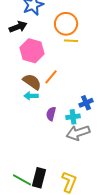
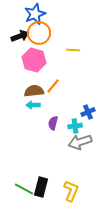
orange circle: (66, 24) -> (39, 33), moved
brown semicircle: (32, 82) -> (34, 91), turned -42

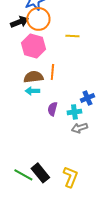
orange line: (53, 86) -> (52, 72), turned -35
gray arrow: (80, 142) -> (79, 128), size x0.7
black rectangle: (41, 187) -> (40, 173), turned -54

